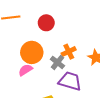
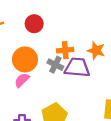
orange cross: (69, 52) -> (65, 50), turned 32
purple trapezoid: (70, 81) -> (77, 67), moved

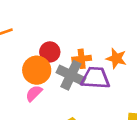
red circle: (34, 24) -> (50, 52), moved
gray cross: (55, 65) -> (71, 75), size x1.5

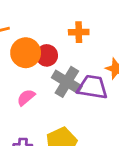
orange cross: (82, 59) -> (79, 32), moved
orange circle: (37, 70) -> (26, 53), moved

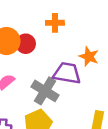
gray cross: (67, 82) -> (45, 91), moved

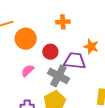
red circle: (26, 44) -> (50, 52), moved

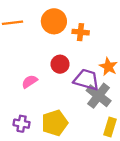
orange circle: (26, 39) -> (54, 21), moved
gray cross: (58, 76) -> (99, 96), moved

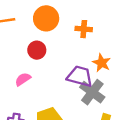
orange cross: (81, 32) -> (84, 29), moved
red circle: (60, 64) -> (37, 50), moved

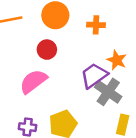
purple trapezoid: (80, 76) -> (94, 76), turned -48
pink semicircle: (23, 79) -> (33, 81), size x1.6

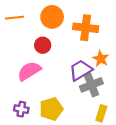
orange cross: (96, 25) -> (86, 28), size x1.6
gray cross: (108, 92) -> (91, 85), turned 30

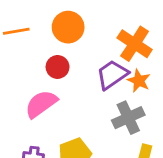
orange cross: (86, 28) -> (135, 44), moved, turned 30
purple trapezoid: (81, 70) -> (112, 75), moved

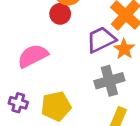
red circle: (58, 67) -> (60, 14), moved

